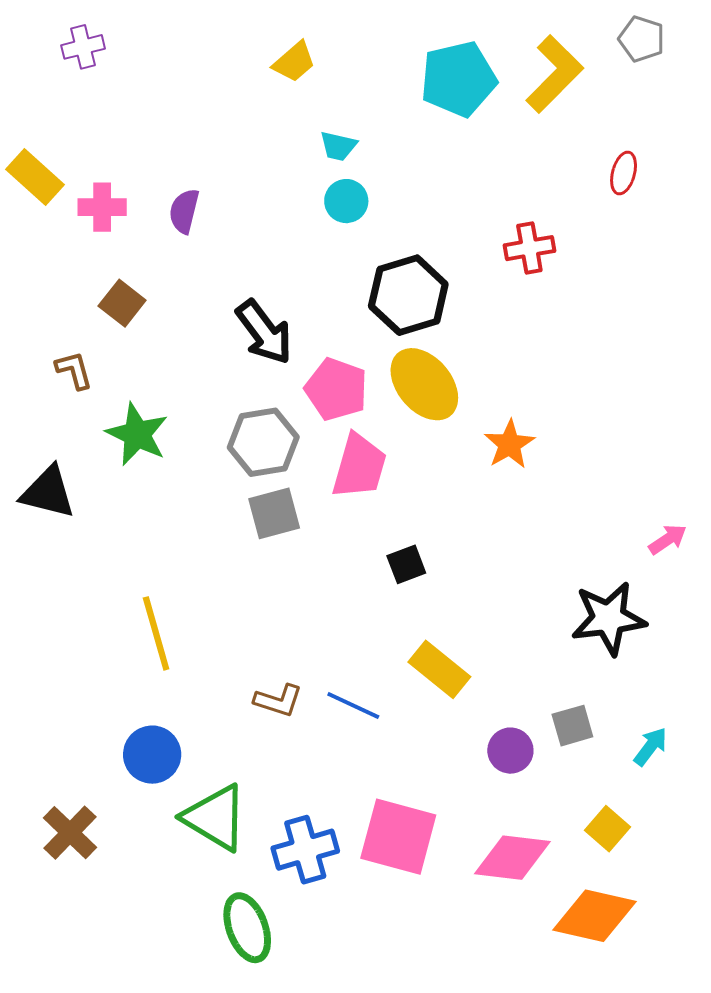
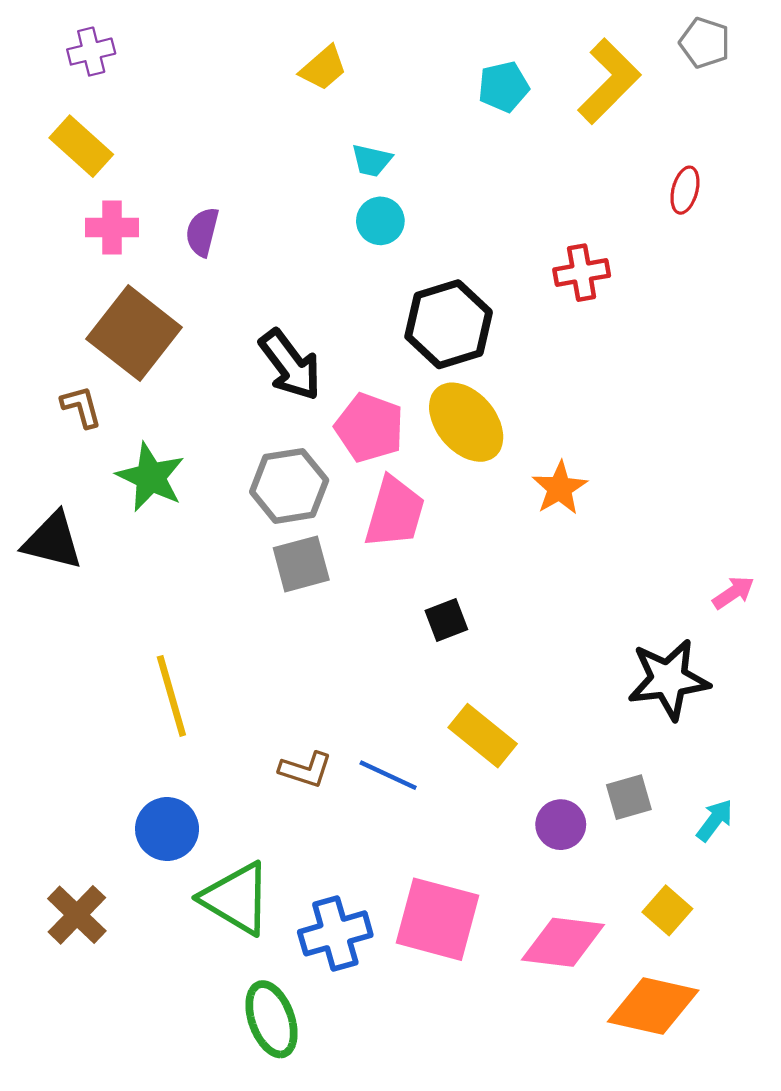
cyan pentagon: (458, 79) -> (504, 87), size x0.6
yellow rectangle: (35, 177) -> (81, 146), moved
brown square: (122, 303) -> (134, 333), size x1.8

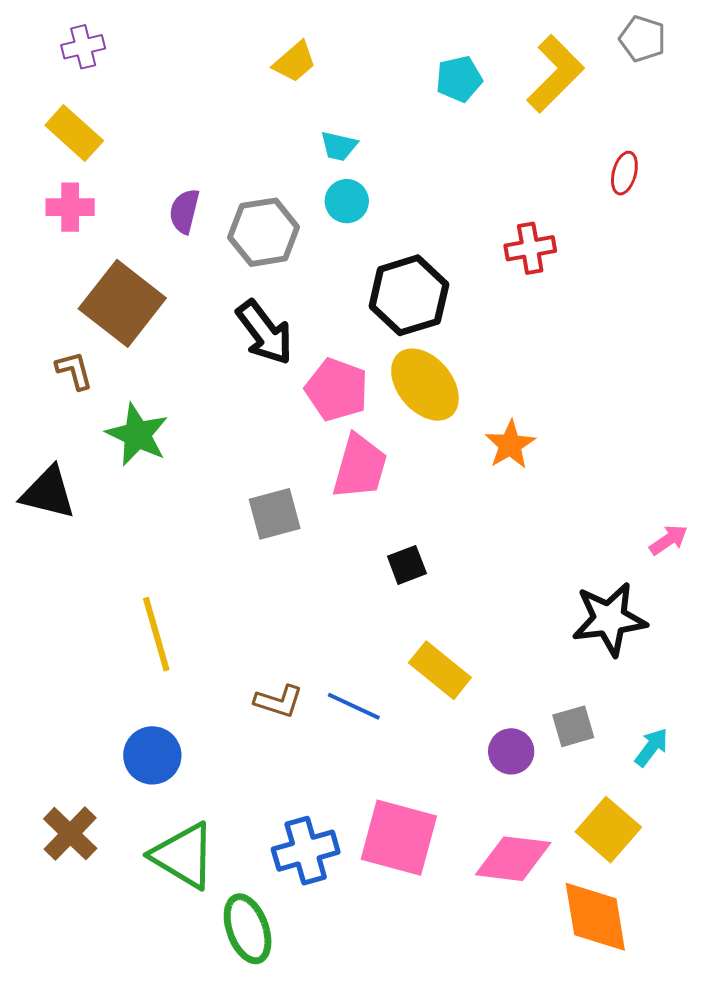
pink cross: (112, 227) -> (70, 207), moved
gray hexagon: (289, 486) -> (264, 232), moved
green triangle: (236, 898) -> (183, 856), moved
yellow square: (667, 910) -> (608, 830), size x1.4
orange diamond: (653, 1006) -> (595, 917), turned 68

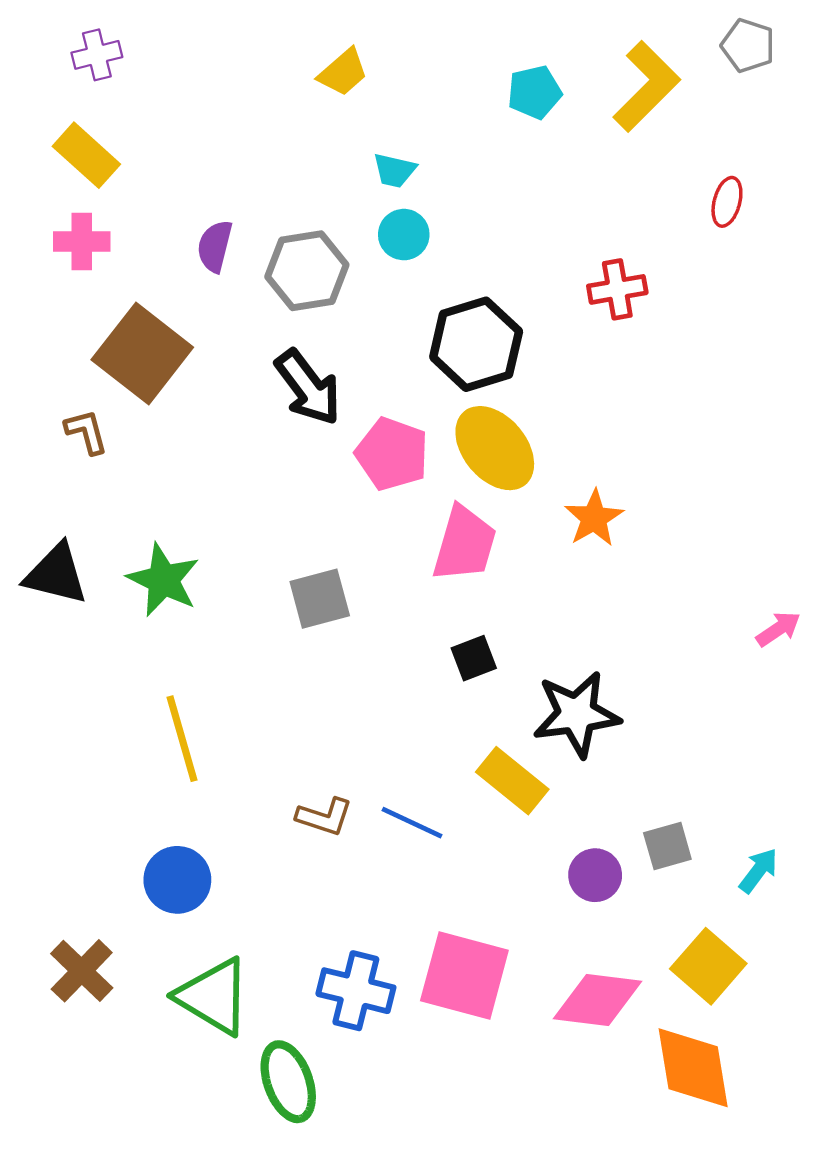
green star: (137, 435) -> (163, 580), moved
pink trapezoid: (360, 467) -> (464, 544), moved
black star: (609, 619) -> (576, 714), moved
blue cross: (306, 851) -> (356, 991), turned 30

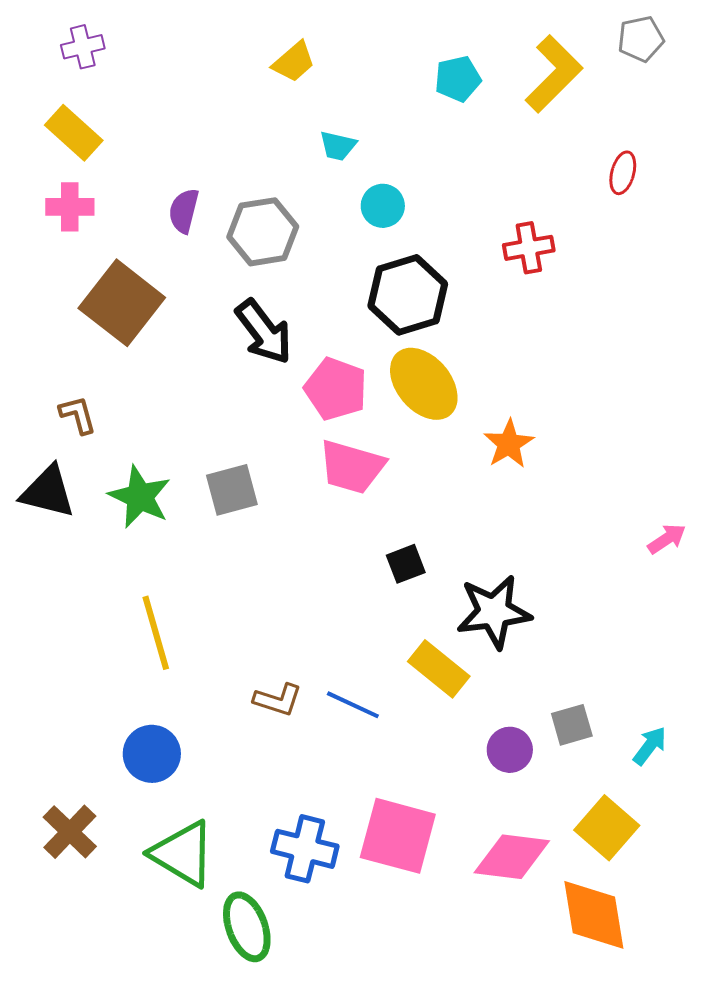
gray pentagon: (748, 46) -> (641, 39), turned -30
cyan circle: (404, 235) -> (383, 206), moved
brown L-shape: (86, 432) -> (78, 415), moved
pink trapezoid: (464, 544) -> (352, 467), moved, turned 90
gray square: (320, 599) -> (232, 490), moved

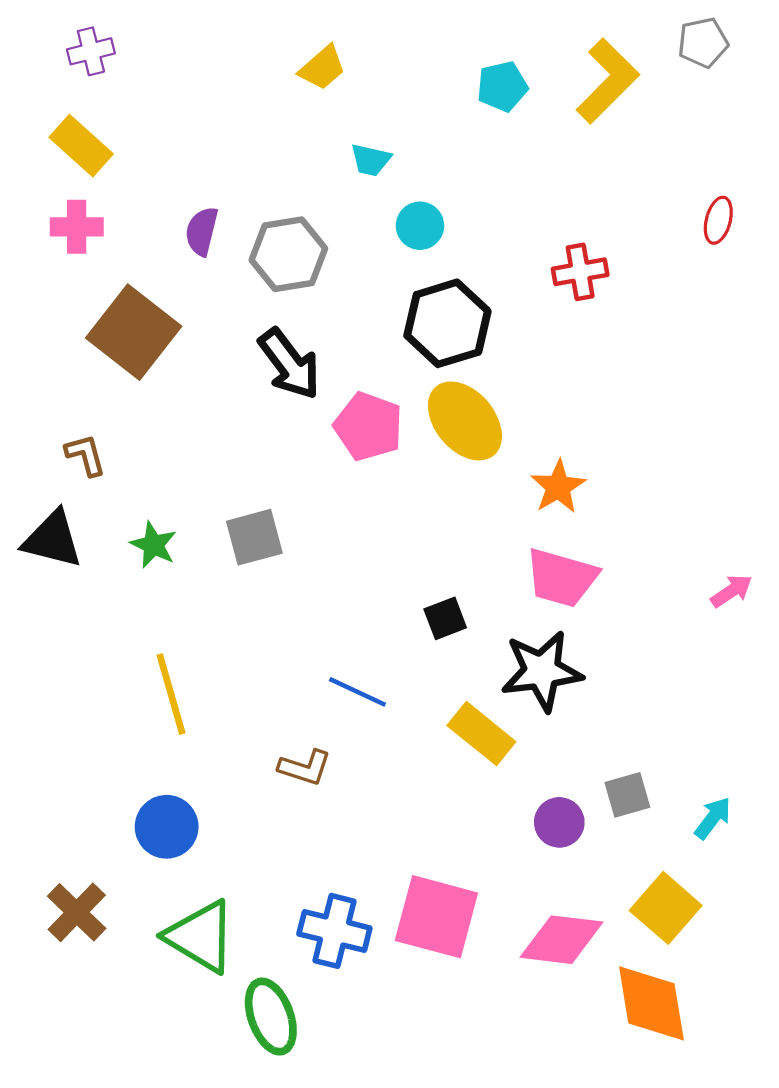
red ellipse: (623, 173) -> (718, 220), moved
pink trapezoid: (352, 467) -> (561, 578), moved
green star: (140, 497) -> (153, 545), size x0.7
blue line: (353, 705) -> (357, 692), moved

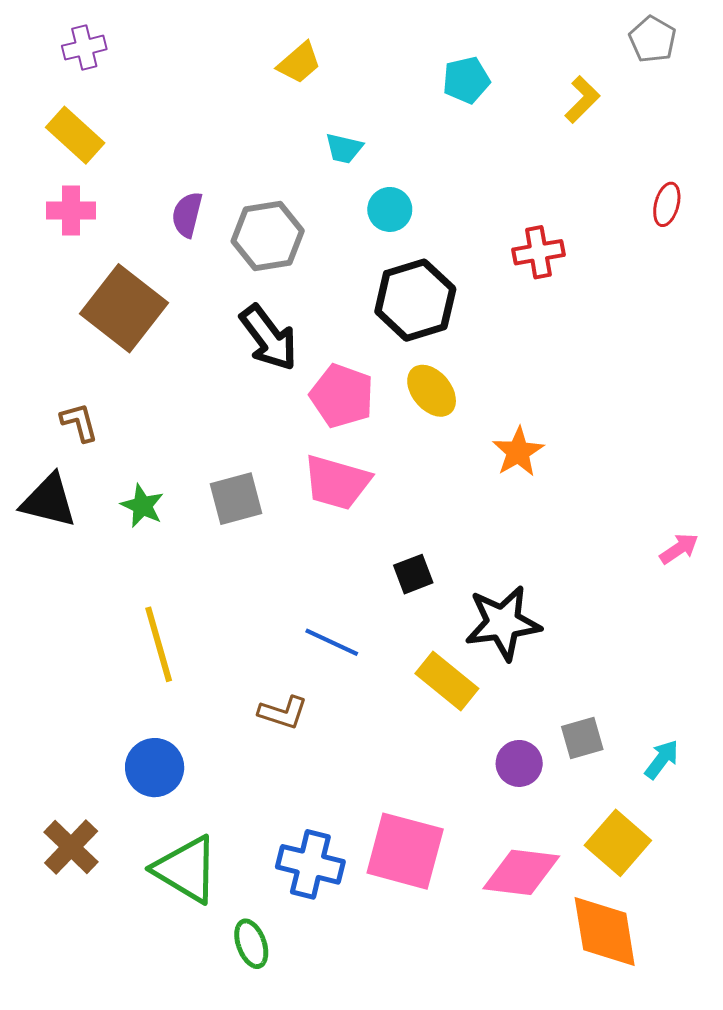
gray pentagon: (703, 43) -> (653, 39), turned -30
yellow L-shape: (608, 81) -> (582, 99), moved, size x0.6
yellow ellipse: (465, 421) -> (432, 391), size x0.7
pink trapezoid: (561, 578) -> (337, 482), moved
green ellipse: (271, 1017) -> (251, 944), size x0.7

